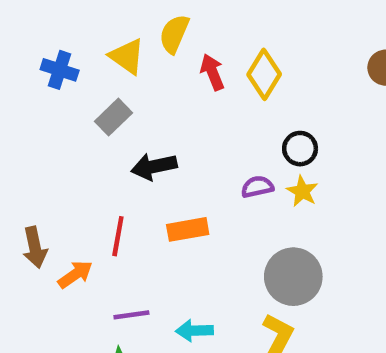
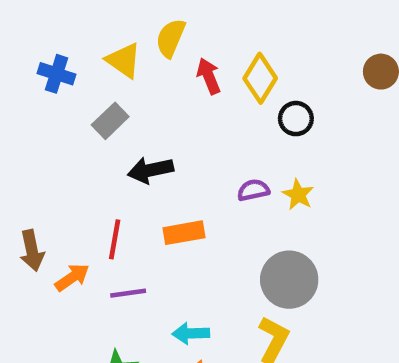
black circle: (300, 149) -> (296, 119), moved
purple line: (131, 315) -> (128, 293), moved

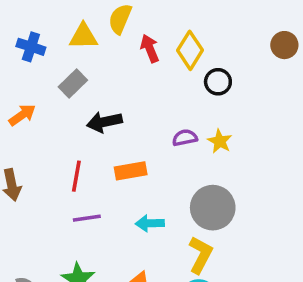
yellow triangle: (124, 60) -> (83, 36), turned -36
orange arrow: (72, 277) -> (22, 115), moved
cyan arrow: (191, 333) -> (150, 223), moved

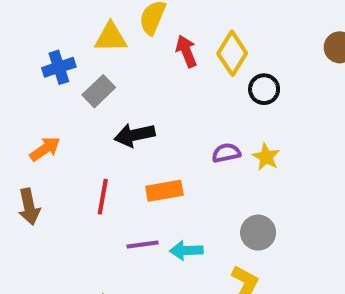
blue cross: (31, 47) -> (59, 67), moved, turned -36
orange arrow: (22, 115) -> (45, 149), moved
gray circle: (213, 208) -> (258, 233), size x0.7
purple line: (87, 218) -> (143, 245), moved

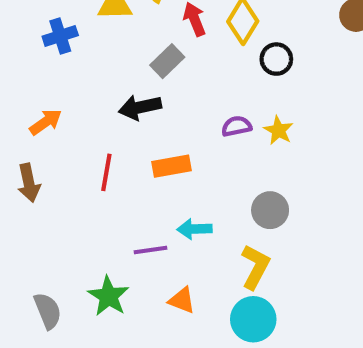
gray rectangle: (99, 91) -> (167, 61), moved
purple line: (143, 245) -> (150, 250), moved

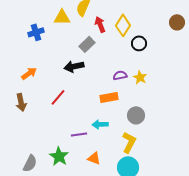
orange rectangle: (171, 166) -> (109, 97), moved
red line: (106, 172) -> (58, 97), turned 30
gray semicircle: (48, 311) -> (30, 163), turned 48

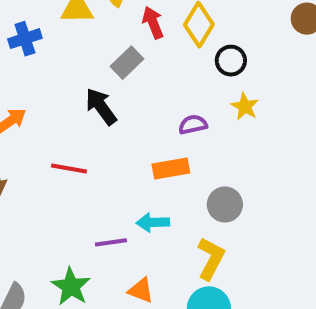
black arrow: (74, 66) -> (101, 107), turned 66
yellow star: (140, 77) -> (245, 107), moved
red line: (58, 97) -> (69, 168), turned 60

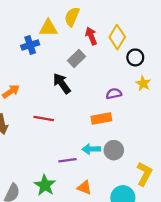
blue cross: (25, 39) -> (30, 45), moved
gray circle: (225, 204) -> (114, 150), moved
yellow L-shape: (211, 258) -> (144, 174), moved

